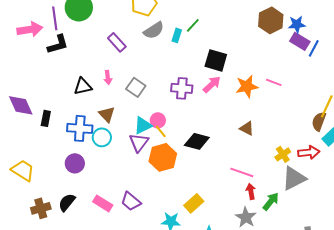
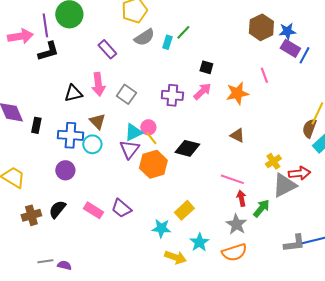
black square: (216, 60) -> (206, 67), size x0.6
pink arrow: (108, 77) -> (98, 84), size x1.6
pink line: (274, 82) -> (264, 75), moved, turned 49
red arrow: (309, 152) -> (299, 173), moved

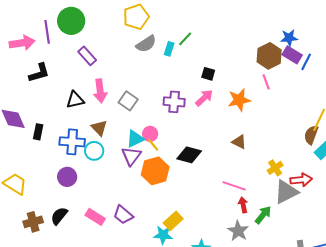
brown hexagon: (261, 27) -> (269, 56), moved
purple rectangle: (107, 49) -> (87, 56), moved
black L-shape: (48, 51) -> (39, 73), moved
yellow rectangle: (184, 210) -> (173, 221), moved

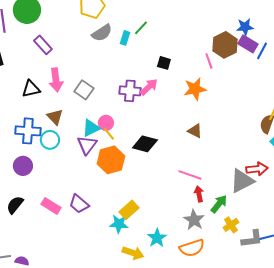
pink line: (266, 82) -> (209, 61), moved
pink arrow: (204, 98) -> (149, 87), moved
yellow cross: (275, 168) -> (231, 225), moved

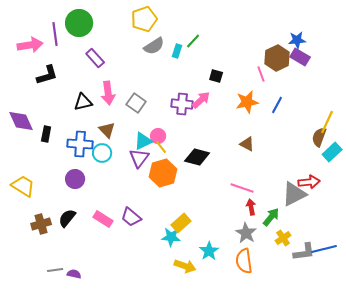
blue line: (262, 51) -> (277, 105), moved
orange semicircle: (192, 248) -> (244, 261), turned 100

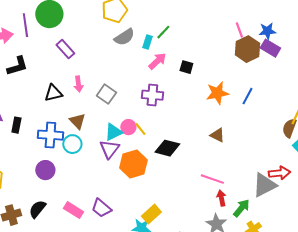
pink line: (261, 74) -> (239, 30), moved
pink arrow: (108, 93) -> (78, 84), size x0.7
pink arrow: (201, 100) -> (157, 61), moved
yellow line: (161, 147) -> (140, 129), moved

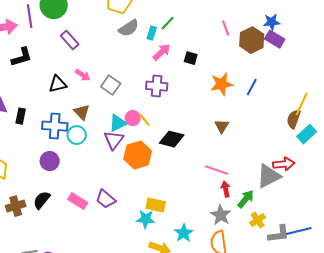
pink line: (239, 30) -> (226, 28), moved
pink arrow: (78, 84) -> (83, 75), turned -49
brown triangle: (217, 135) -> (222, 126), turned 35
yellow rectangle: (151, 214) -> (156, 205), turned 54

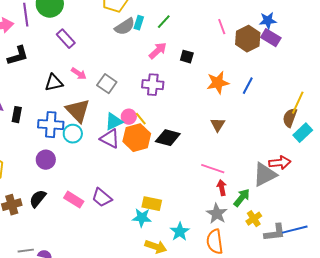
cyan rectangle: (152, 33) -> (139, 23), moved
brown triangle: (82, 112) -> (78, 111), size x1.5
purple triangle: (114, 140) -> (110, 139), turned -40
orange hexagon: (138, 155) -> (137, 138), moved

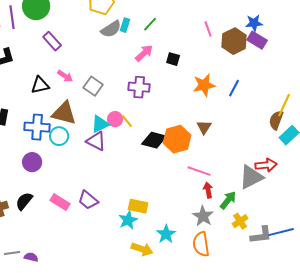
brown triangle: (78, 111) -> (64, 113), turned -32
orange hexagon: (137, 138) -> (177, 139), moved
cyan star: (142, 218) -> (128, 220), turned -30

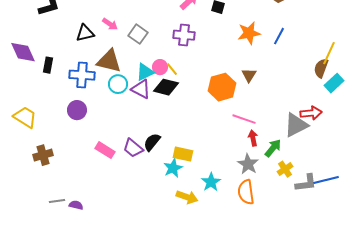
cyan circle: (59, 136) -> (118, 84), moved
black diamond: (154, 140) -> (166, 87), moved
black semicircle: (24, 201) -> (152, 142), moved

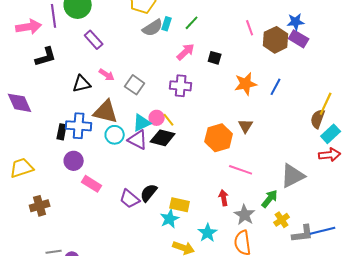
black rectangle: (48, 65) -> (62, 132), moved
red arrow: (311, 113) -> (330, 155), moved
yellow trapezoid: (25, 117) -> (22, 168), turned -50
red arrow: (253, 138) -> (224, 198), moved
pink rectangle: (105, 150) -> (92, 184), moved

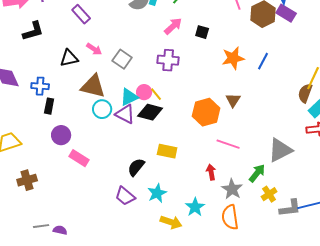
blue cross: (79, 126) -> (40, 86), moved, size x0.7
purple trapezoid: (130, 199) -> (125, 196), moved
yellow rectangle: (180, 205) -> (167, 151), moved

